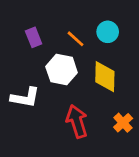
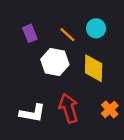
white L-shape: (25, 98) -> (32, 113), moved

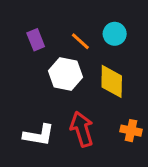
orange cross: (110, 109) -> (131, 131), turned -35

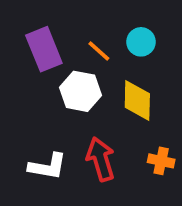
purple rectangle: (36, 40) -> (44, 49), size x1.6

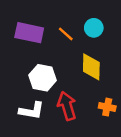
purple rectangle: (44, 49) -> (29, 33), turned -56
white hexagon: (81, 91) -> (43, 78), moved

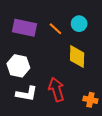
white hexagon: (43, 78) -> (18, 66), moved
orange cross: (107, 107) -> (90, 100), moved

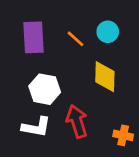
purple rectangle: (25, 28) -> (34, 37), turned 75
white hexagon: (18, 66) -> (45, 89), moved

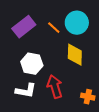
cyan circle: (108, 32) -> (77, 23), size x1.5
purple rectangle: (34, 37) -> (24, 27), turned 55

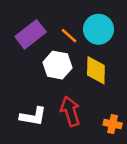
white hexagon: (32, 64) -> (57, 65), moved

